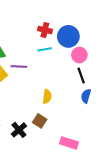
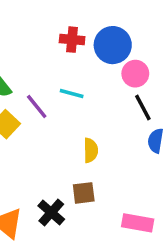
cyan line: (45, 49) -> (72, 94), moved, turned 32
purple line: (19, 66) -> (37, 106), turned 56
brown square: (40, 121) -> (84, 193), turned -32

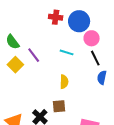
cyan line: (72, 94) -> (67, 52), moved

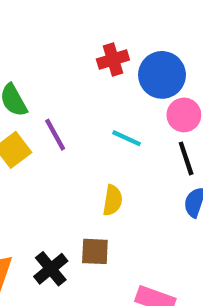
red cross: (56, 17) -> (113, 60), turned -32

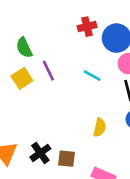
yellow semicircle: (113, 200) -> (100, 127), moved
brown square: (95, 251) -> (67, 159), moved

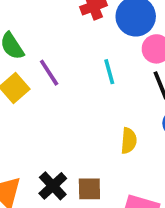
cyan line: (92, 76) -> (109, 72), turned 54

